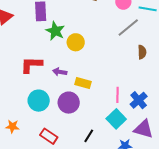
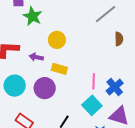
yellow circle: (76, 42) -> (57, 40), moved

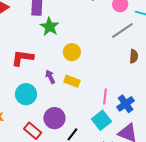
purple arrow: (36, 57) -> (50, 77), moved, turned 48
purple circle: (45, 88) -> (54, 118), moved

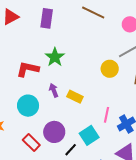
green star: (50, 27) -> (55, 57), moved
yellow circle: (72, 52) -> (110, 69), moved
cyan square: (101, 120) -> (89, 135), moved

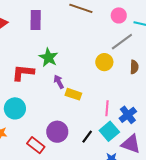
purple arrow: (54, 90) -> (59, 82), moved
cyan circle: (28, 106) -> (15, 108), moved
cyan square: (89, 135) -> (109, 131), moved
black line: (71, 150) -> (87, 137), moved

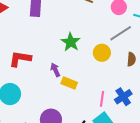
green star: (48, 57) -> (71, 42), moved
blue cross: (128, 115) -> (123, 97), moved

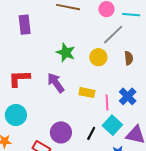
purple arrow: (55, 70) -> (56, 83), size x1.5
yellow rectangle: (69, 83) -> (87, 93), moved

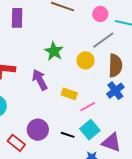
brown semicircle: (129, 58) -> (115, 66), size x1.6
blue cross: (128, 96) -> (115, 91), moved
pink line: (107, 103) -> (88, 107), turned 56
black line: (91, 133) -> (68, 135), turned 72

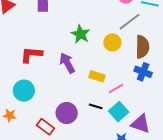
blue cross: (115, 91) -> (143, 72), turned -30
black line: (68, 135) -> (96, 106), moved

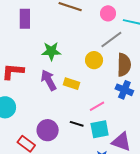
green star: (80, 34) -> (51, 51), moved, turned -30
yellow rectangle: (97, 76) -> (72, 84), moved
cyan square: (119, 112) -> (100, 129), turned 30

